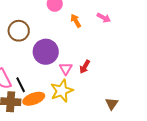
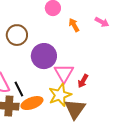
red arrow: (85, 67) -> (83, 81), moved
pink triangle: (66, 69) -> (64, 73), size x1.5
brown triangle: (112, 104) -> (75, 109), moved, size x1.6

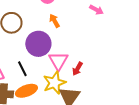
orange arrow: (74, 25) -> (54, 21), moved
black line: (19, 89) -> (22, 69), moved

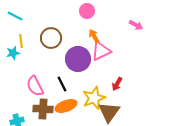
pink triangle: (58, 61) -> (101, 51), moved, turned 35

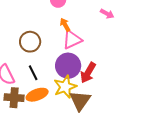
brown circle: (51, 38) -> (30, 42), moved
purple circle: (78, 59) -> (68, 66), moved
red arrow: (117, 84) -> (88, 73), size x1.5

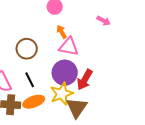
pink triangle: (72, 40) -> (69, 47), turned 35

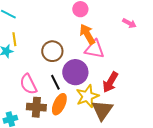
orange arrow: (62, 32) -> (87, 34), size x1.5
purple circle: (65, 73) -> (75, 72), moved
orange ellipse: (34, 102) -> (59, 104), turned -45

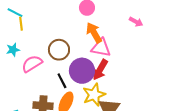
yellow line: (14, 39) -> (21, 24), moved
red arrow: (110, 82) -> (100, 70), moved
pink semicircle: (28, 84) -> (32, 64), moved, turned 85

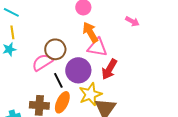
yellow line: (21, 24) -> (12, 32), moved
pink semicircle: (32, 64) -> (42, 62), moved
red arrow: (100, 70) -> (109, 69), moved

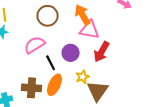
brown circle: (55, 49) -> (48, 16), moved
purple circle: (78, 70) -> (71, 53), size x0.7
yellow star: (90, 94) -> (83, 77), size x0.6

